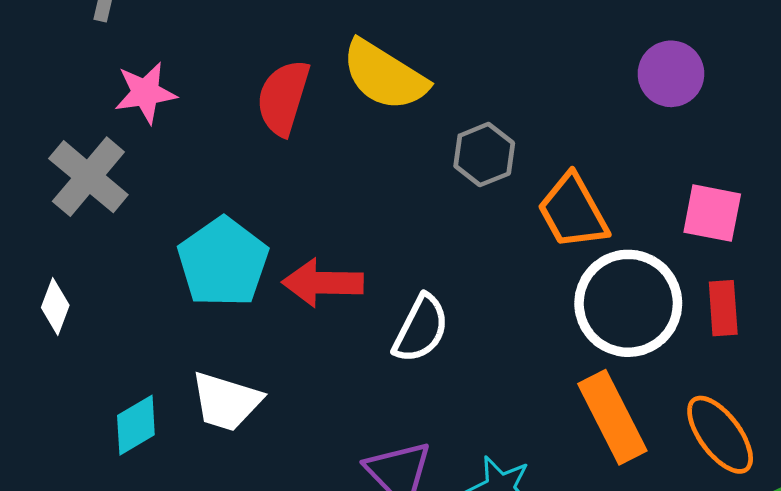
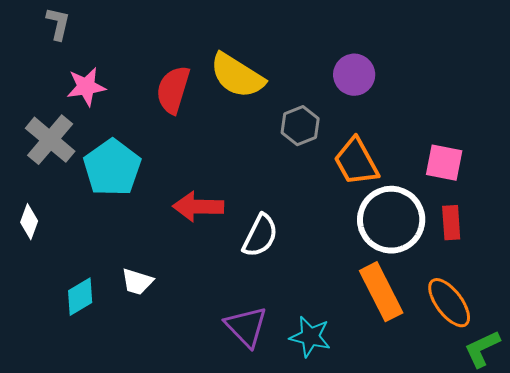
purple circle: (671, 74) -> (354, 75), moved
cyan pentagon: (223, 262) -> (112, 168), moved
white trapezoid: (226, 401) -> (137, 282), size x0.7

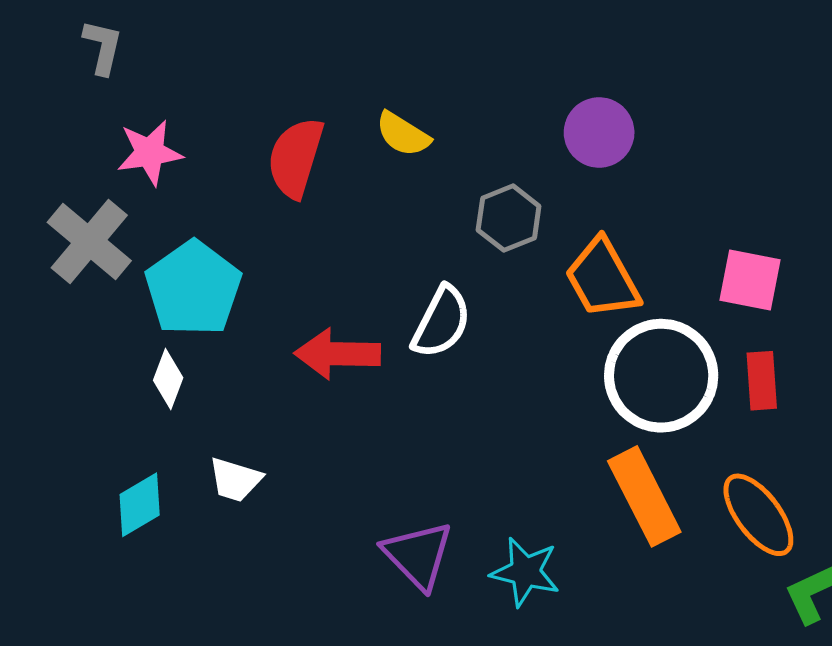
yellow semicircle: (237, 76) -> (403, 134), size x0.6
white diamond: (29, 222) -> (168, 379), moved
white semicircle: (260, 236) -> (441, 322), moved

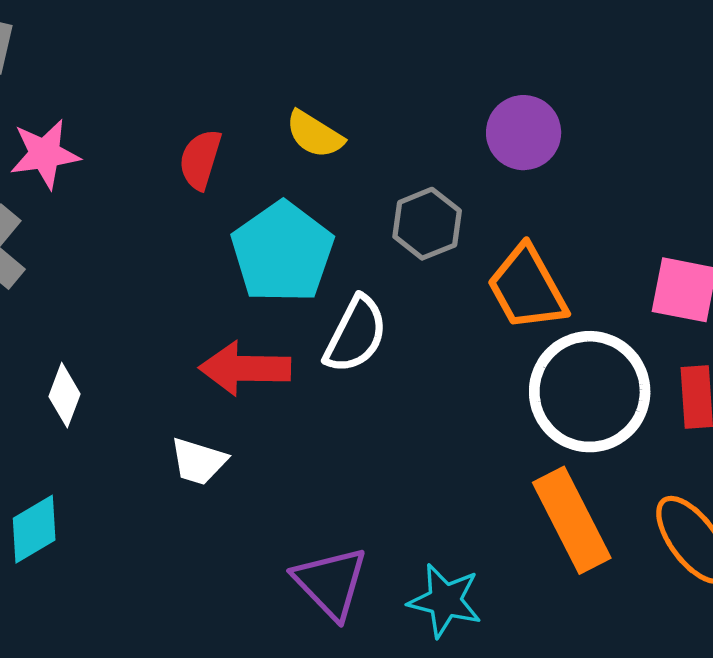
red semicircle: (296, 158) -> (200, 159), size x0.7
cyan pentagon: (193, 288) -> (282, 252), moved
white trapezoid: (235, 480) -> (198, 461), moved

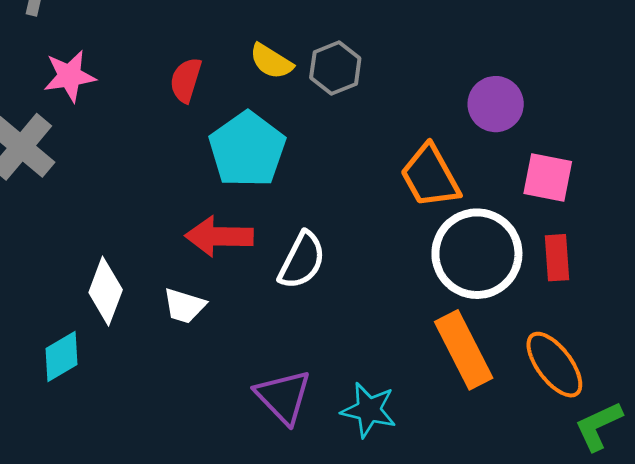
purple circle: (524, 133) -> (496, 104), moved
gray hexagon: (427, 224) -> (335, 68), moved
white semicircle: (356, 334) -> (302, 260), moved
white diamond: (64, 395) -> (106, 291), moved, size x1.4

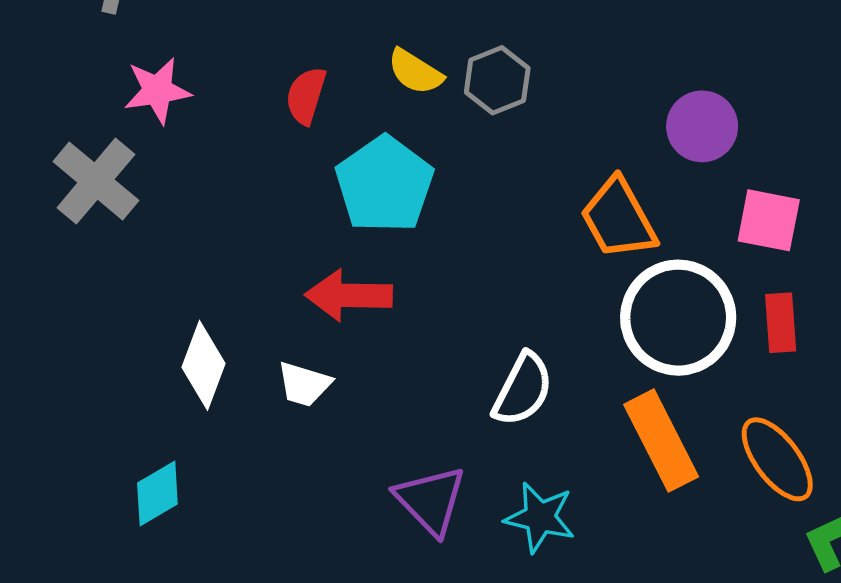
white semicircle: (302, 260) -> (523, 389), moved
cyan diamond: (61, 357) -> (157, 493), moved

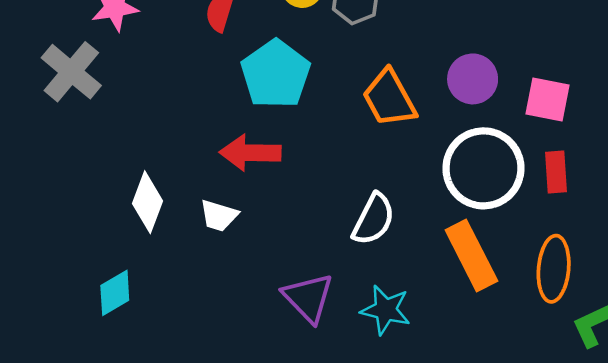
purple circle: (702, 126) -> (473, 79), moved
orange trapezoid: (618, 219) -> (389, 98), moved
orange ellipse: (777, 459) -> (554, 269), turned 42

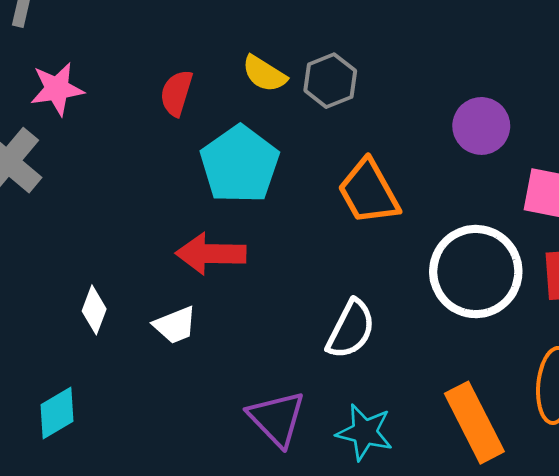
purple circle: (473, 79) -> (481, 126), moved
white diamond: (147, 202) -> (94, 310), size x0.7
white trapezoid: (219, 216) -> (175, 325), turned -39
orange rectangle: (471, 255) -> (474, 423), moved

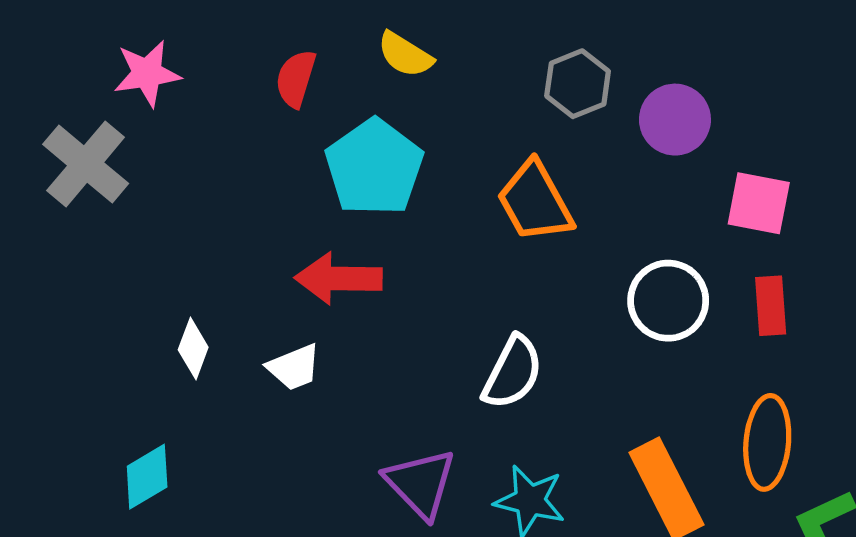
gray hexagon: (330, 81) -> (578, 84), moved
white circle: (476, 272) -> (668, 301), size x0.7

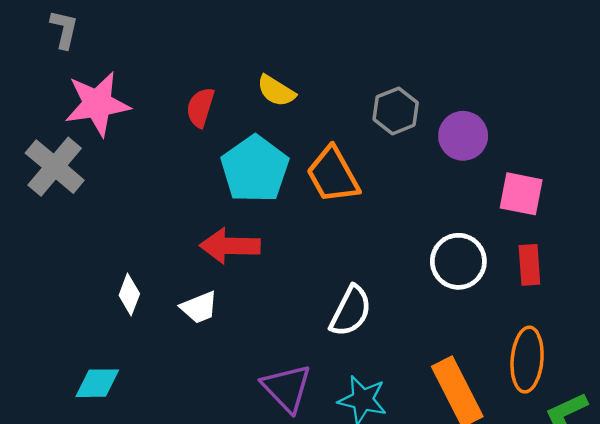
pink star: (147, 73) -> (97, 104), size x1.4
orange trapezoid: (535, 202) -> (333, 175), moved
cyan diamond: (147, 477) -> (97, 383), turned 30

